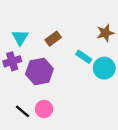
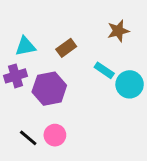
brown star: (105, 33) -> (118, 31), moved
cyan triangle: (20, 37) -> (25, 46), turned 48

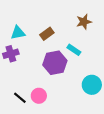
cyan circle: (130, 84) -> (92, 85), moved
purple hexagon: (49, 89) -> (55, 63), moved

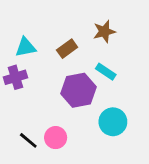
brown star: (84, 22) -> (104, 31), moved
cyan circle: (92, 85) -> (113, 122), moved

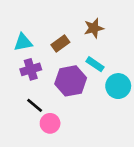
purple cross: (15, 77) -> (31, 69), moved
cyan circle: (113, 122) -> (118, 86), moved
black line: (28, 140) -> (35, 105), moved

